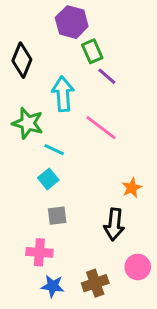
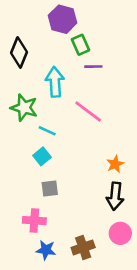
purple line: (107, 76) -> (93, 67), turned -42
black arrow: (114, 224) -> (115, 196), moved

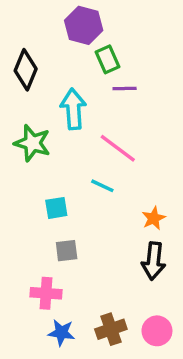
cyan line: (47, 131) -> (102, 186), moved
cyan square: (42, 156) -> (56, 208), turned 30
pink circle: (120, 233) -> (157, 331), moved

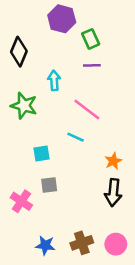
green rectangle: (107, 59) -> (91, 39), moved
cyan arrow: (73, 109) -> (54, 80), size x0.7
pink cross: (46, 293) -> (21, 201), moved, turned 30

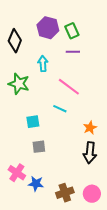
purple hexagon: (62, 19) -> (48, 28), moved
pink cross: (21, 201) -> (17, 173), moved
blue star: (45, 245) -> (36, 184), moved

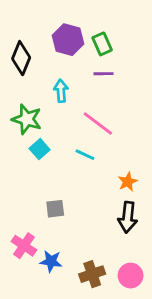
cyan square: (33, 122) -> (40, 149), moved, turned -32

